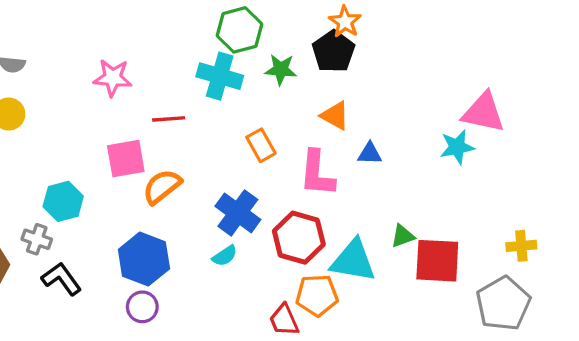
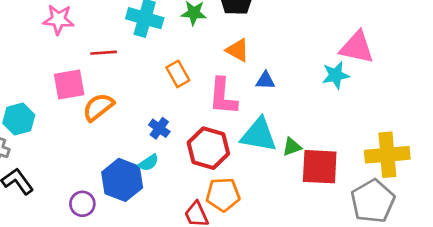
blue cross: (238, 213) -> (159, 128), size x0.6
yellow cross: (521, 246) -> (387, 155), size x1.8
blue hexagon: (144, 259) -> (122, 180), moved
cyan triangle: (353, 261) -> (259, 135), moved

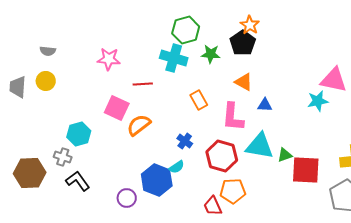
pink square: (69, 84) -> (117, 108), turned 35

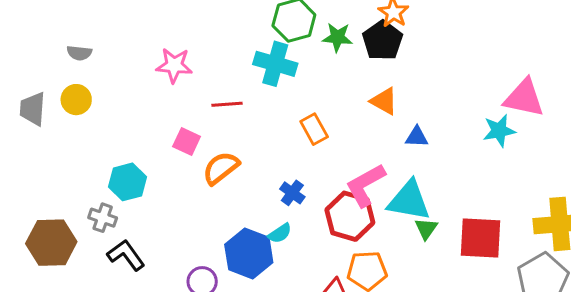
green star: (211, 54) -> (337, 37), moved
pink square: (117, 108) -> (187, 142), size x0.7
pink L-shape: (233, 117) -> (365, 185), moved, turned 56
green triangle: (285, 155) -> (426, 229), moved, turned -35

